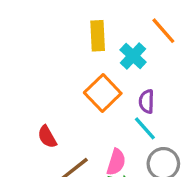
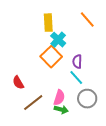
cyan cross: (133, 56) -> (58, 40), moved

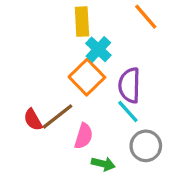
purple semicircle: (77, 62) -> (129, 85), size x1.5
pink semicircle: (59, 98) -> (84, 136), moved
brown line: (33, 103) -> (57, 116), moved

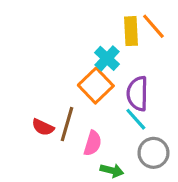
yellow rectangle: (82, 22) -> (131, 31), moved
brown line: (57, 116) -> (67, 124), turned -36
red semicircle: (33, 120) -> (43, 127), turned -35

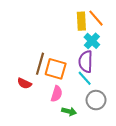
cyan cross: (107, 58) -> (92, 41), moved
orange square: (96, 86) -> (56, 69), moved, turned -30
brown line: (67, 124) -> (40, 64), moved

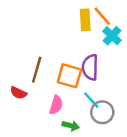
cyan cross: (92, 41) -> (112, 36), moved
orange square: (56, 69) -> (69, 76), moved
cyan line: (85, 78) -> (91, 100), moved

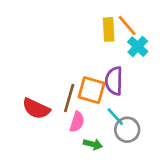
brown line: (37, 70) -> (69, 98), moved
red semicircle: (18, 93) -> (36, 109), size x1.5

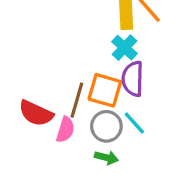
cyan cross: (138, 47) -> (124, 48), moved
pink semicircle: (77, 122) -> (65, 130), moved
gray circle: (127, 130) -> (106, 126), moved

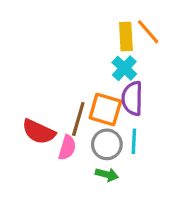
cyan line: (134, 123) -> (134, 141), turned 45

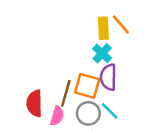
red semicircle: (39, 132) -> (35, 103), turned 64
cyan line: (134, 141) -> (110, 111), turned -48

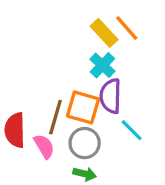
yellow rectangle: (103, 28) -> (104, 33), turned -40
cyan line: (110, 111) -> (132, 130), moved
pink semicircle: (57, 116) -> (44, 146), turned -48

